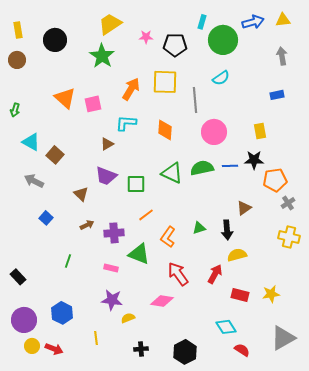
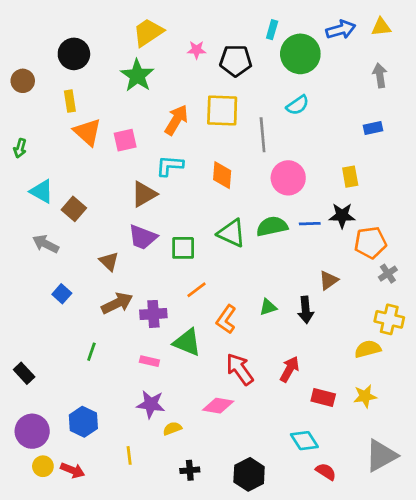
yellow rectangle: (18, 30) -> (70, 101), moved
brown triangle: (107, 144) -> (144, 194), size x1.5
brown arrow: (87, 225) -> (117, 303), size x1.6
yellow semicircle: (237, 255) -> (368, 349), moved

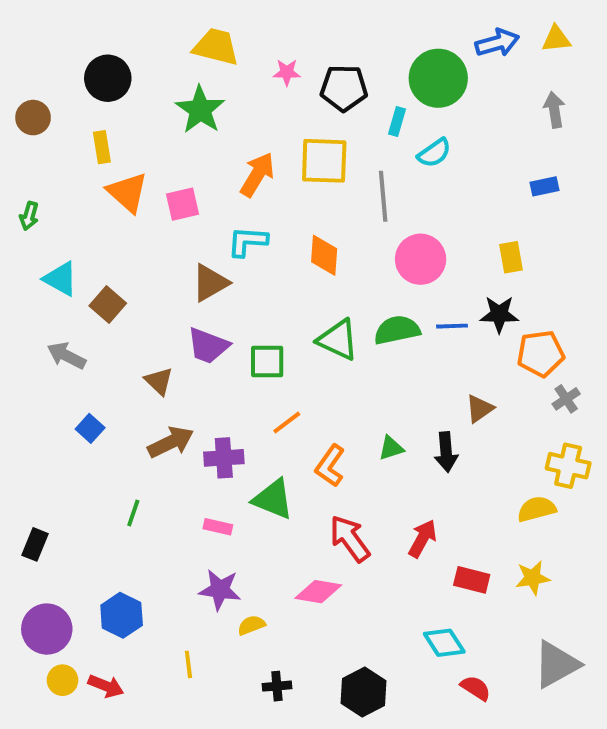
cyan rectangle: (272, 30) -> (397, 122), moved
yellow trapezoid: (148, 32) -> (216, 47), turned 48
black rectangle: (24, 373) -> (35, 544), turned 65

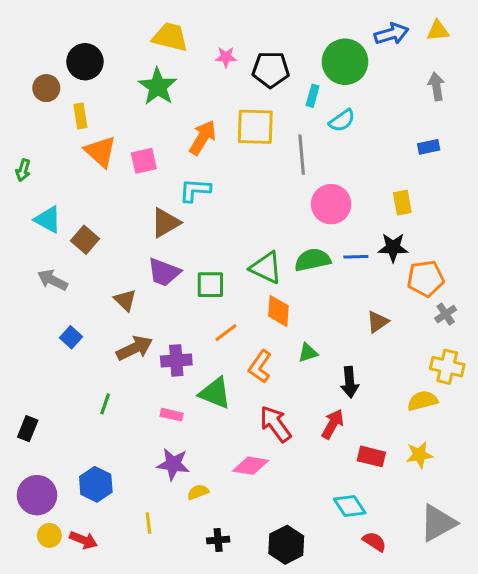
brown circle: (33, 118) -> (46, 88), moved
orange diamond: (324, 255) -> (278, 311), moved
black arrow: (446, 452) -> (350, 382), moved

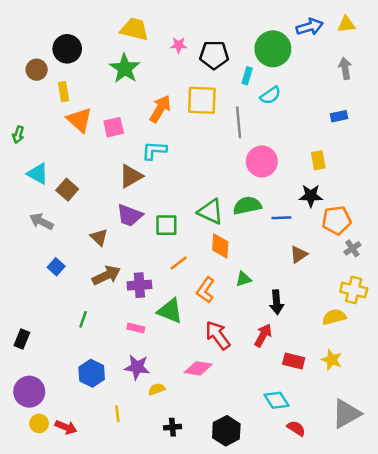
blue line: (356, 257) -> (281, 218), moved
yellow star: (419, 455) -> (332, 360), turned 30
blue hexagon: (96, 484) -> (92, 373), moved

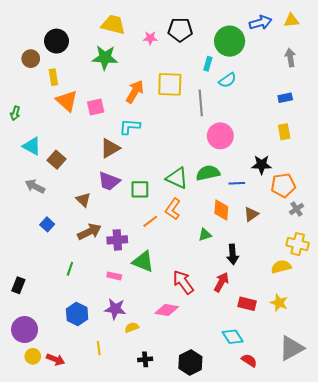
black pentagon: (214, 55) -> (180, 30), moved
green star: (125, 68) -> (105, 58), turned -30
yellow rectangle: (318, 160) -> (284, 132), moved
orange diamond: (220, 246) -> (221, 210), moved
orange L-shape: (206, 290) -> (173, 209), moved

